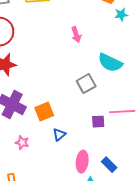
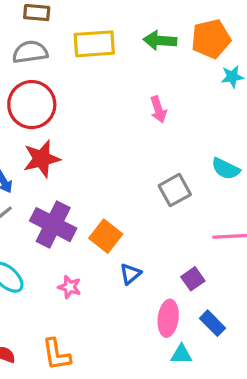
cyan semicircle: (110, 63) -> (226, 169), moved, size x0.7
orange square: (44, 112) -> (106, 236), turned -30
purple square: (98, 122) -> (193, 279), moved, turned -32

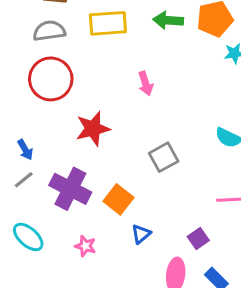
pink arrow: (158, 110) -> (146, 83), moved
red star: (42, 159) -> (93, 129), moved
gray square: (175, 190) -> (164, 157), moved

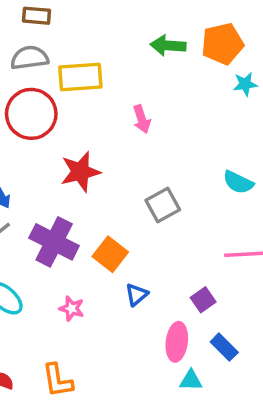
yellow rectangle: (108, 23) -> (80, 77), moved

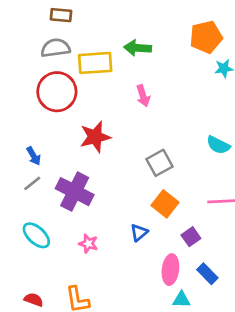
green arrow: (168, 45) -> (138, 48), moved
orange square: (110, 254) -> (165, 204), moved

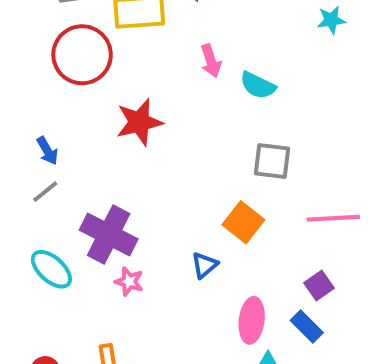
cyan semicircle: (218, 145) -> (258, 85), moved
gray square: (159, 163) -> (272, 161), moved, turned 36
purple cross: (75, 192) -> (109, 234), moved
purple square: (191, 237) -> (319, 286), moved

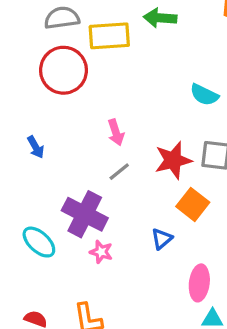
pink arrow: (211, 61) -> (116, 132), moved
red star: (139, 122) -> (173, 160), moved
gray line: (45, 192) -> (119, 172), moved

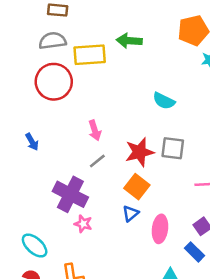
orange square: (193, 204) -> (137, 187), moved
cyan ellipse: (39, 242) -> (35, 246), moved
pink ellipse: (199, 283) -> (160, 229), moved

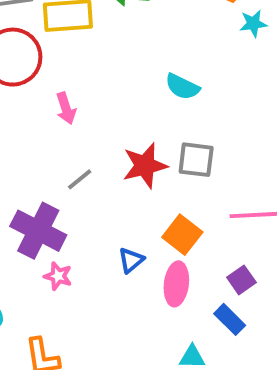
pink arrow: (95, 130) -> (66, 108), moved
orange square: (137, 187) -> (182, 235), moved

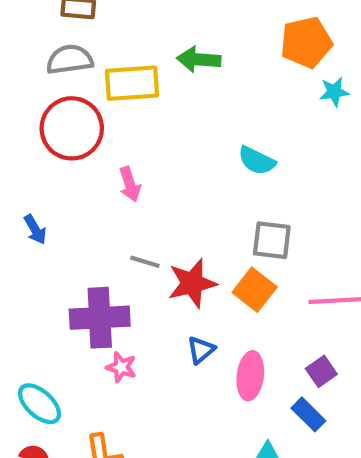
red star: (145, 166) -> (192, 283), moved
gray line: (80, 179) -> (145, 262), turned 56
purple cross: (38, 231) -> (100, 318), turned -30
orange square: (182, 235) -> (255, 290), moved

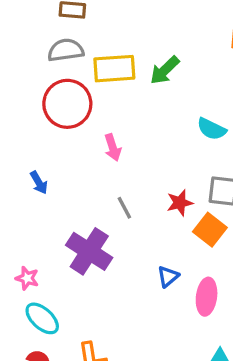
green arrow: (199, 60) -> (165, 70), moved, turned -48
gray line: (145, 262) -> (124, 208), turned 45
red star: (192, 283) -> (180, 203), moved, size x0.7
purple cross: (100, 318) -> (89, 251), turned 36
pink star: (121, 367) -> (27, 278), moved

